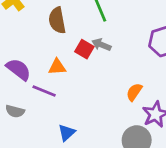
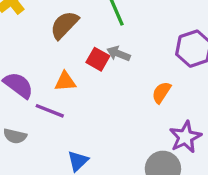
brown semicircle: (57, 20) -> (64, 25), turned 55
orange semicircle: (134, 92) -> (161, 92), moved

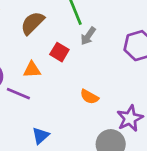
gray arrow: (119, 54) -> (88, 36), moved, turned -78
orange semicircle: (161, 92) -> (89, 97), moved, turned -96

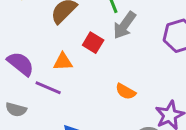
gray arrow: (88, 36) -> (124, 25), size x1.4

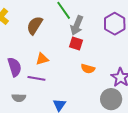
red square: (93, 43) -> (76, 43), moved
purple semicircle: (21, 64) -> (15, 67), turned 48

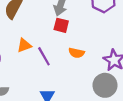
purple line: (36, 78) -> (44, 56), moved, turned 54

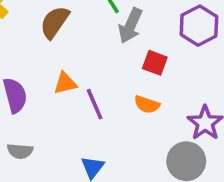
red square: (61, 25) -> (155, 63), moved

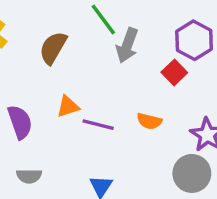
red square: (155, 63) -> (174, 72), moved, turned 30
purple line: (95, 104) -> (98, 125), turned -48

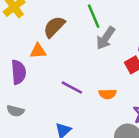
orange triangle: (68, 106) -> (38, 51), moved
orange semicircle: (149, 121) -> (108, 94), turned -30

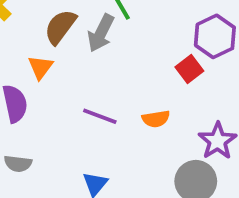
gray arrow: (106, 38) -> (101, 33), moved
orange triangle: (38, 51) -> (40, 67), turned -42

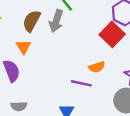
red square: (189, 69) -> (112, 34), size x1.5
purple line: (100, 116) -> (81, 83), moved

